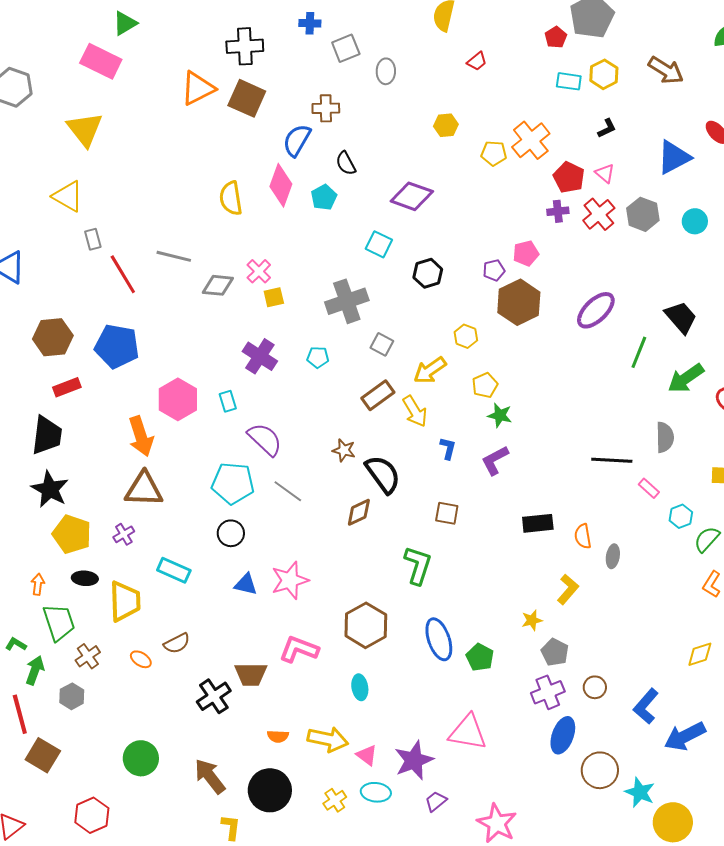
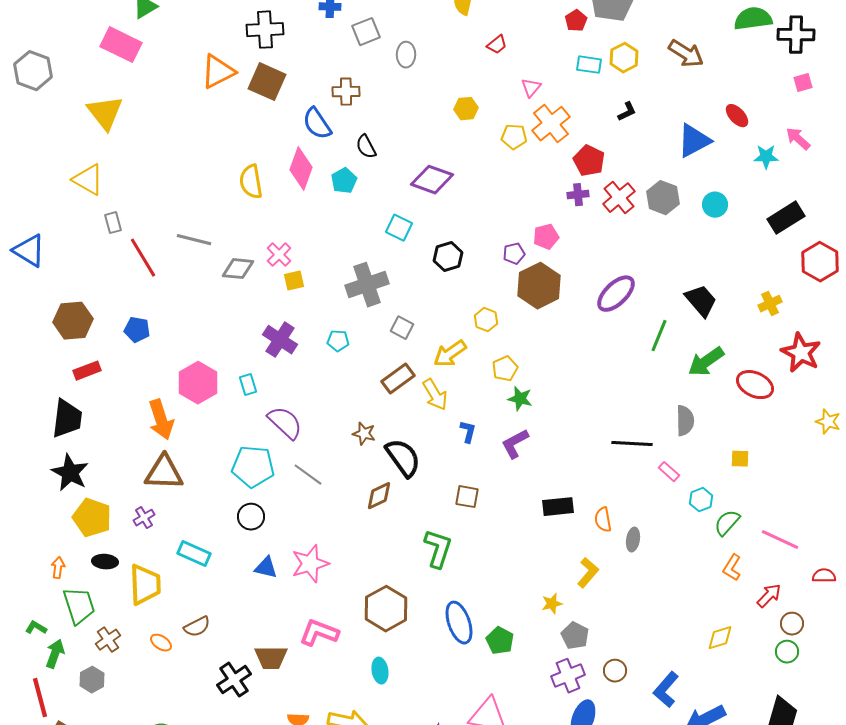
blue semicircle: (297, 140) -> (317, 124), turned -64
pink triangle: (605, 173) -> (531, 88), moved, turned 30
blue pentagon: (117, 346) -> (137, 330), size x0.6

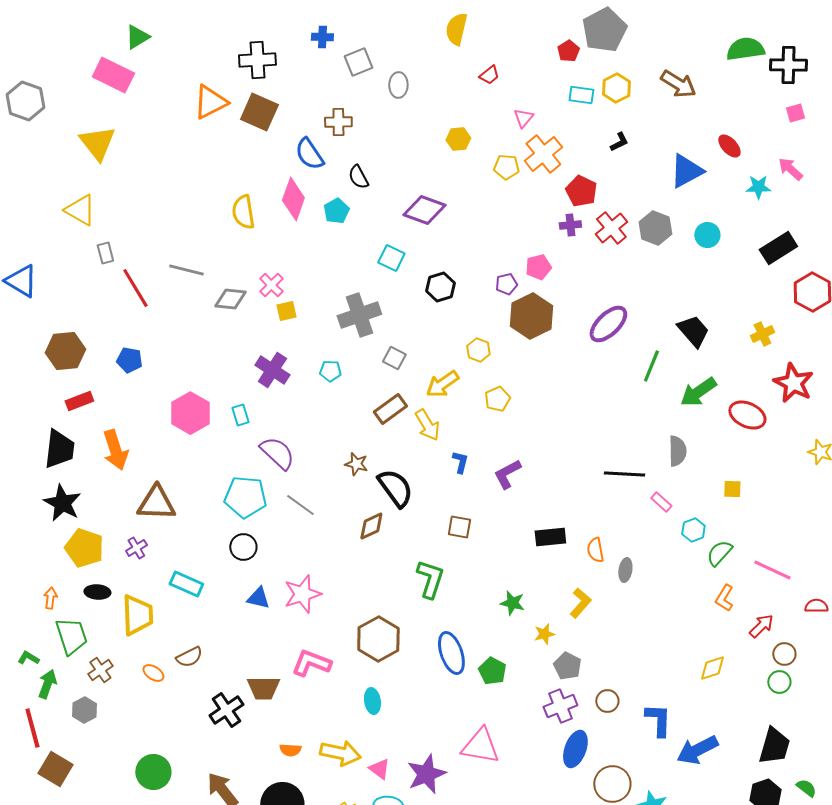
green star: (520, 399) -> (512, 603), moved
orange arrow: (161, 420) -> (115, 450), moved
blue L-shape: (666, 690) -> (658, 720), turned 141

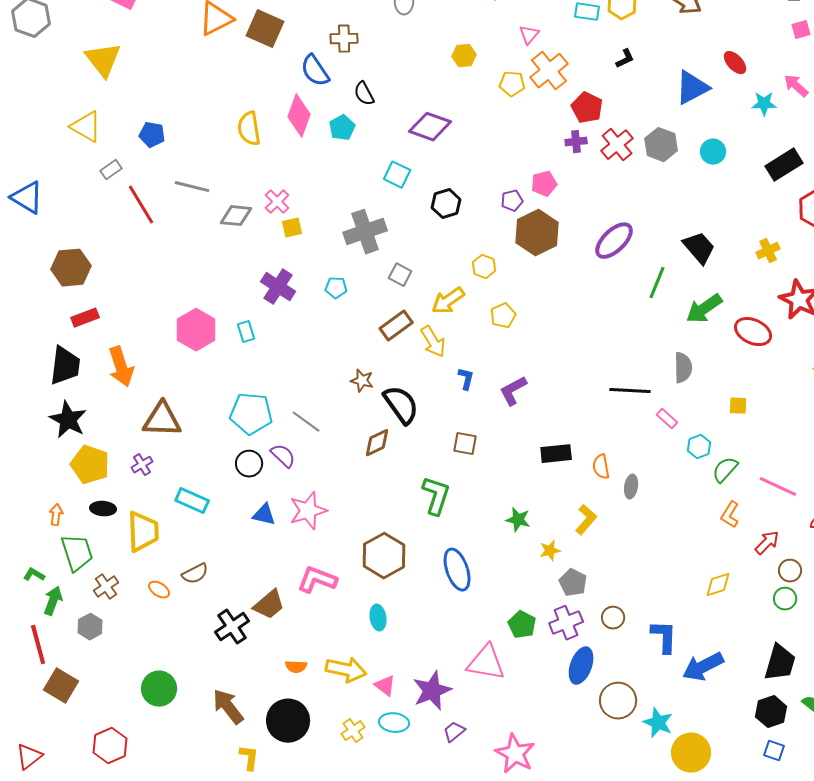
gray rectangle: (105, 253) -> (111, 170), turned 70
blue pentagon: (129, 360) -> (152, 135), moved
purple semicircle: (277, 453) -> (283, 456), moved, size x0.7
green pentagon: (492, 671) -> (522, 625), moved
brown trapezoid: (263, 688) -> (269, 605), turned -40

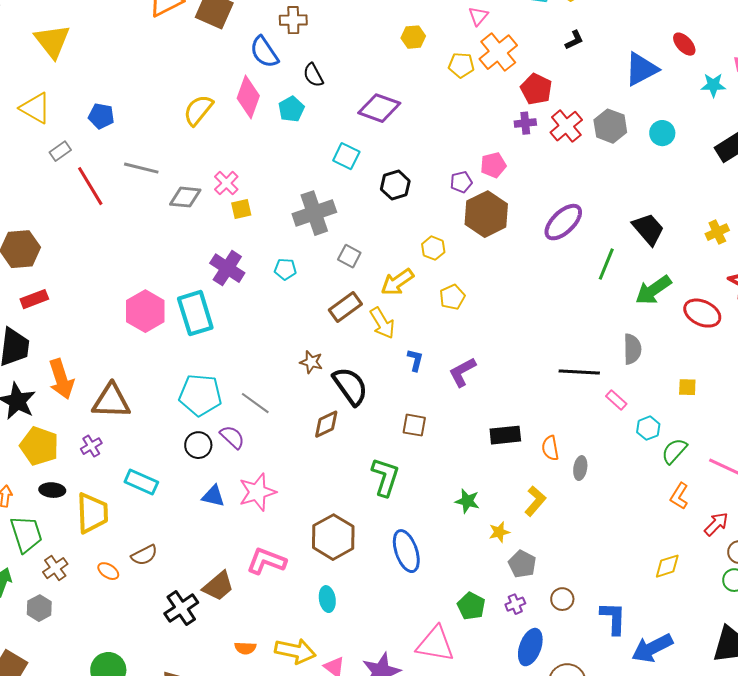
yellow semicircle: (249, 129) -> (198, 110), turned 48
cyan rectangle: (246, 332) -> (195, 313), size x2.0
orange arrow: (121, 367) -> (61, 379), moved
purple cross: (566, 623) -> (515, 604), size x0.6

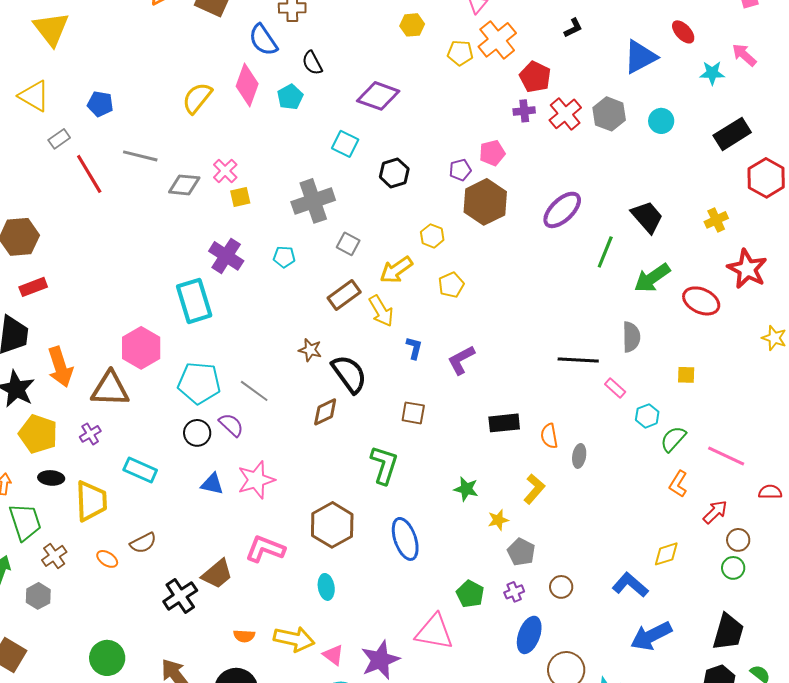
pink hexagon: (145, 311) -> (141, 348), moved
blue L-shape: (613, 618) -> (630, 585), moved, turned -51

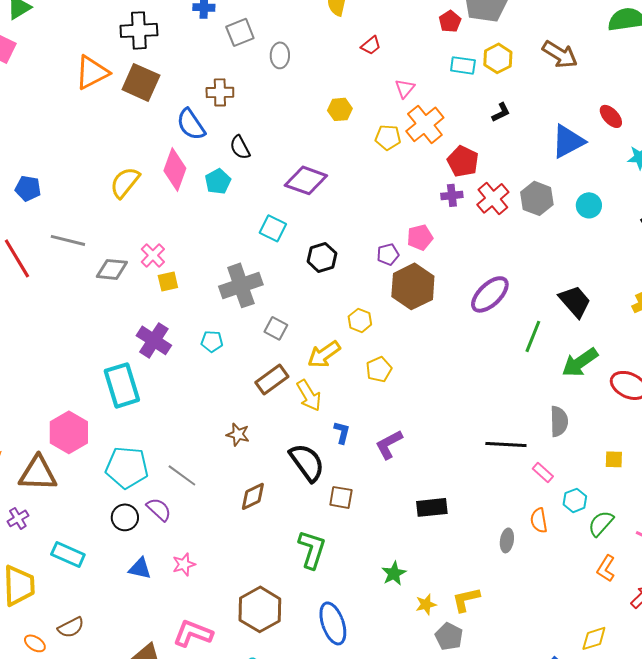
black semicircle: (349, 374) -> (307, 462), moved
orange semicircle: (549, 436) -> (539, 520), moved
pink star: (256, 480) -> (184, 564), size x0.6
green star: (466, 489) -> (394, 573), turned 30
yellow L-shape: (534, 489) -> (466, 599), moved, turned -144

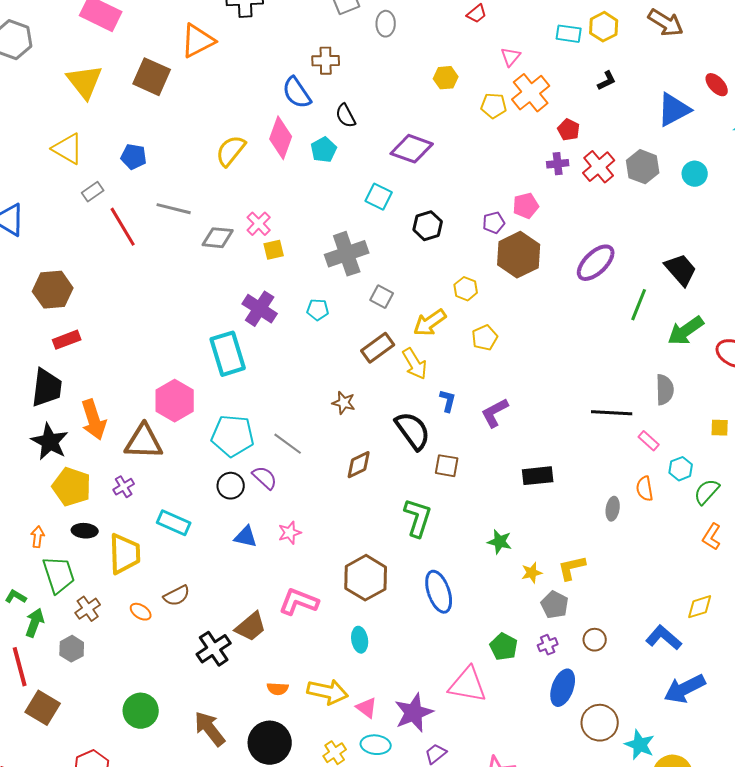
brown square: (141, 82) -> (152, 77), moved
red pentagon: (463, 161) -> (569, 130), size x0.7
green star: (394, 573) -> (500, 542), turned -30

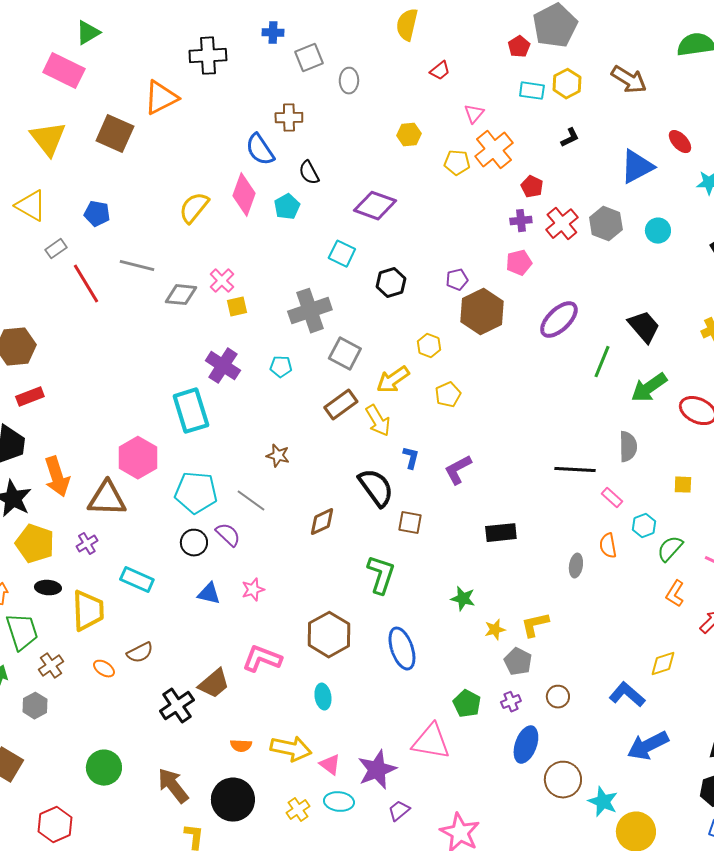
pink pentagon: (526, 206) -> (519, 263), moved
gray square: (382, 297) -> (345, 354), size x1.4
brown star: (344, 403) -> (278, 456), moved

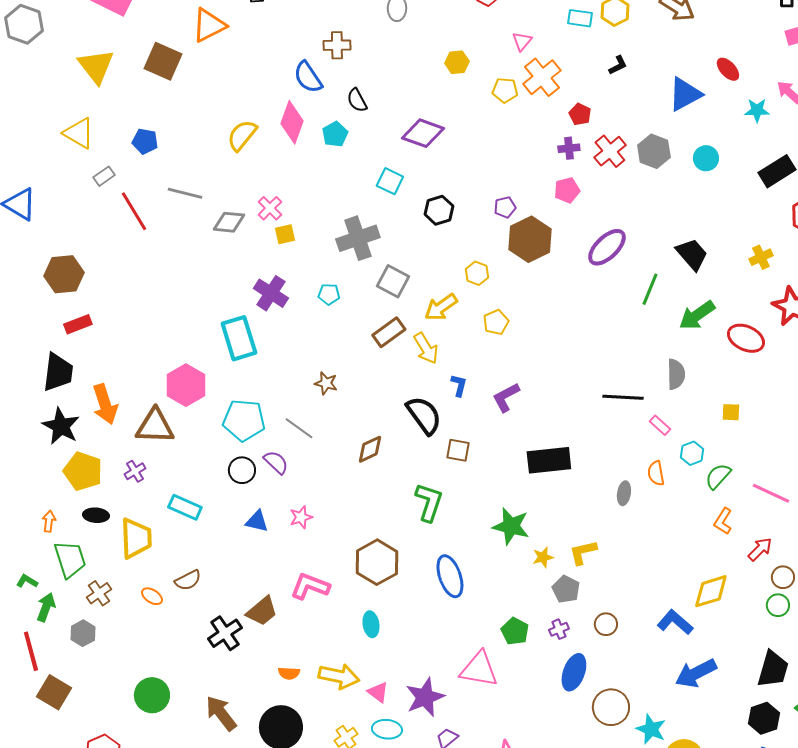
black rectangle: (501, 533) -> (549, 460), size x1.4
green star: (463, 599) -> (511, 526), size x1.5
yellow diamond: (663, 664) -> (711, 591), size x1.4

